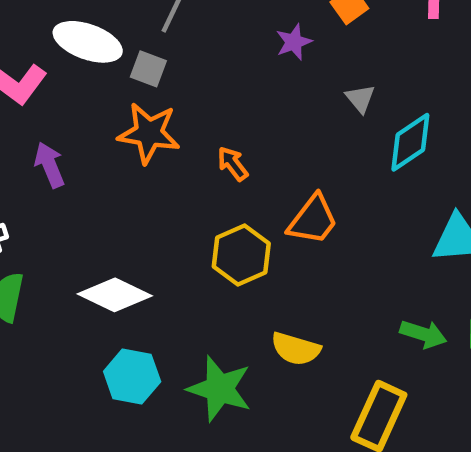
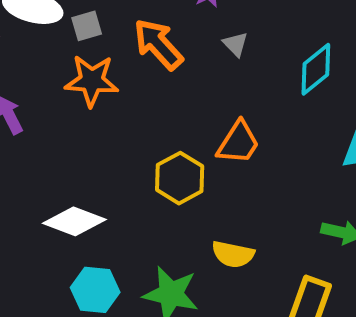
gray square: (148, 69) -> (87, 26), turned -32
gray triangle: (360, 99) -> (235, 44), moved
orange arrow: (233, 164) -> (158, 44), moved, size x1.8

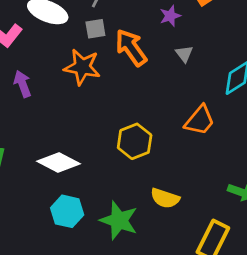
gray square: (87, 26) -> (95, 29), moved
orange trapezoid: (238, 143) -> (200, 120), moved

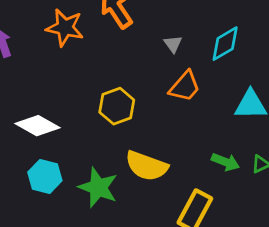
gray triangle: (184, 54) -> (173, 44), moved
yellow semicircle: (165, 198) -> (147, 166), size x1.4

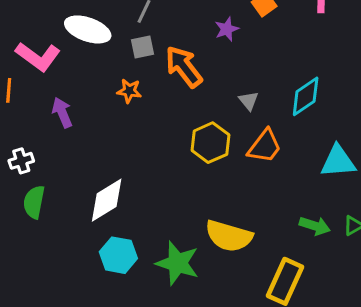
orange star: (65, 28) -> (129, 91), size x0.6
yellow hexagon: (117, 106) -> (210, 143), moved
white diamond: (37, 126) -> (107, 200), turned -57

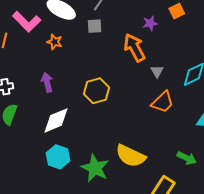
orange arrow: (184, 67) -> (134, 48), moved
orange star: (129, 91) -> (55, 42), moved
purple arrow: (62, 113) -> (47, 82), moved
yellow hexagon: (210, 143) -> (96, 91), moved

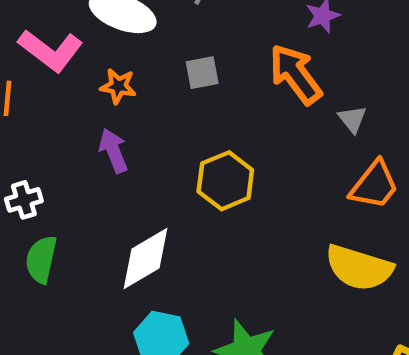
gray square: (95, 26) -> (202, 73), moved
purple arrow: (47, 82) -> (113, 151), moved
yellow semicircle: (131, 156) -> (359, 268), moved

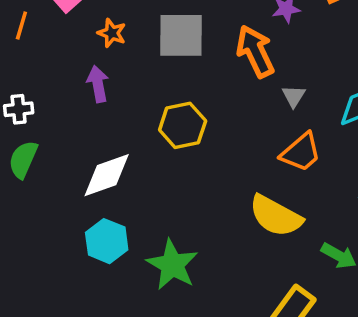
gray square: (202, 73) -> (181, 35), size x1.8

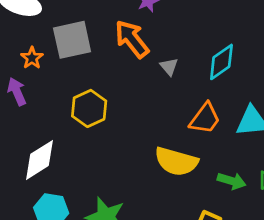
orange star: (112, 33) -> (32, 58), moved, turned 30
orange trapezoid: (301, 152) -> (205, 118), moved

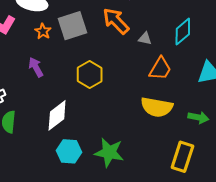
orange star: (32, 58) -> (43, 31), moved
gray triangle: (169, 67) -> (145, 38), turned -32
orange trapezoid: (205, 118) -> (160, 69), moved

